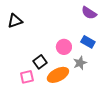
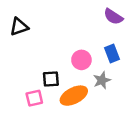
blue rectangle: (88, 42) -> (112, 54), turned 40
black square: (40, 62) -> (51, 79), turned 32

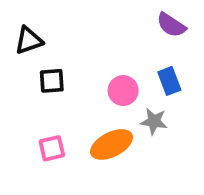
black square: (51, 79) -> (52, 81), moved
gray star: (102, 80) -> (154, 121), turned 30

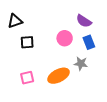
purple semicircle: (171, 25) -> (84, 21), moved
pink circle: (123, 91) -> (65, 38), moved

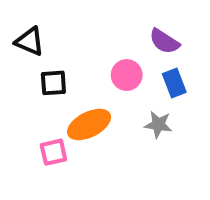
black triangle: (15, 21) -> (30, 41), turned 42
orange ellipse: (59, 76) -> (89, 125), moved

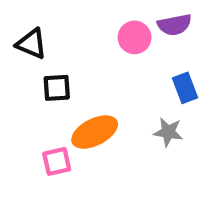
purple semicircle: (164, 41) -> (174, 25), moved, turned -44
pink circle: (127, 75) -> (135, 37), moved

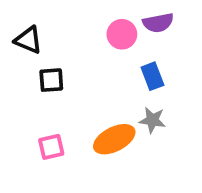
blue rectangle: (185, 88) -> (152, 76), moved
orange ellipse: (95, 132) -> (114, 139), moved

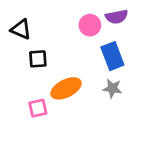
blue rectangle: (152, 76) -> (112, 56), size x1.4
orange ellipse: (114, 139) -> (66, 88), moved

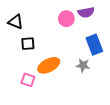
blue rectangle: (112, 56) -> (94, 45), moved
pink square: (38, 108) -> (28, 80), turned 32

